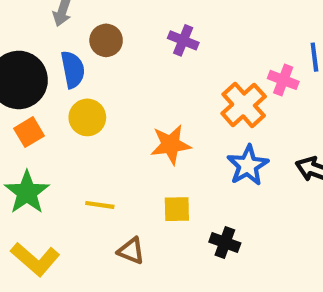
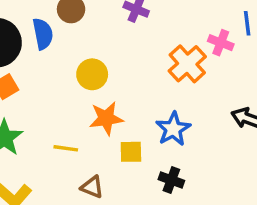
yellow circle: (87, 117) -> (92, 74), moved
orange star: (171, 145) -> (106, 118), moved
blue star: (248, 165) -> (173, 129), moved

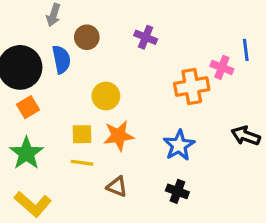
orange cross: (187, 64) -> (192, 86), turned 32
yellow square: (131, 152) -> (82, 134), moved
brown triangle: (92, 187) -> (117, 187), moved

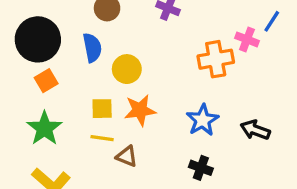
blue line: (246, 50) -> (272, 21), turned 40
blue semicircle: (61, 59) -> (92, 48), moved
black arrow: (246, 136) -> (255, 130), moved
brown triangle: (117, 187) -> (127, 156), moved

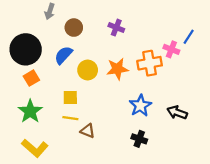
blue semicircle: (92, 48) -> (63, 55), turned -126
orange star: (140, 110) -> (117, 69), moved

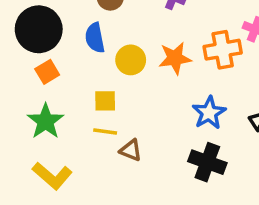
blue semicircle: (63, 55) -> (95, 38), turned -54
black cross: (139, 139) -> (207, 162), size x1.5

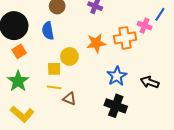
yellow circle: (131, 60) -> (69, 56), moved

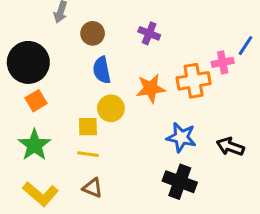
pink cross: (145, 26) -> (223, 62), turned -32
blue semicircle: (48, 31) -> (102, 70), moved
blue star: (117, 76) -> (181, 137), turned -30
brown triangle: (69, 99) -> (93, 188), moved

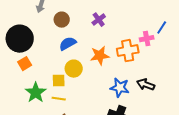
purple cross: (149, 33) -> (99, 20), turned 32
blue semicircle: (102, 70) -> (68, 44), turned 72
green star: (34, 145) -> (36, 93), moved
black arrow: (230, 147) -> (146, 85), moved

